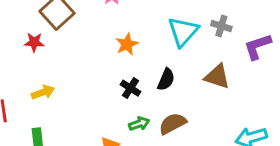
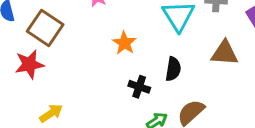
red star: (34, 42) -> (29, 64), size x1.4

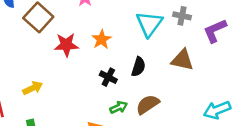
red star: (29, 64) -> (66, 45), moved

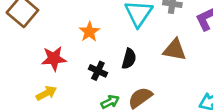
red star: (66, 45) -> (54, 59), moved
yellow arrow: (33, 88) -> (46, 93), moved

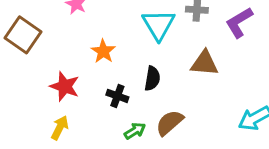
red star: (54, 59) -> (65, 86), turned 30
yellow arrow: (46, 93) -> (60, 128), turned -30

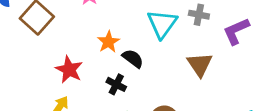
brown triangle: (205, 63) -> (200, 64), turned 44
black semicircle: (152, 78) -> (133, 59), moved, turned -70

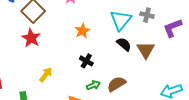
black semicircle: (133, 59) -> (124, 44), moved
red star: (69, 70) -> (31, 38), moved

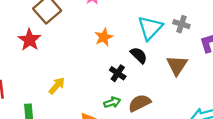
red star: (31, 38) -> (30, 40), moved
black semicircle: (124, 44) -> (139, 55), moved
black cross: (86, 61) -> (118, 73), moved

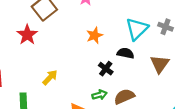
black semicircle: (139, 55) -> (125, 53), turned -35

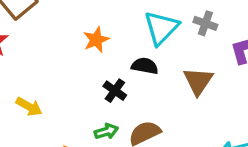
yellow arrow: (50, 77) -> (29, 107), turned 77

